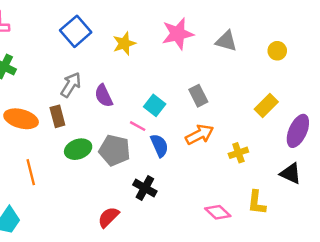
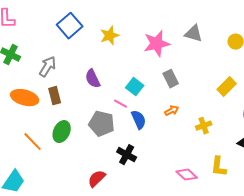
pink star: (178, 34) -> (157, 44), moved
gray arrow: (71, 85) -> (48, 67), moved
orange arrow: (200, 135) -> (172, 111), size x0.6
green ellipse: (78, 149) -> (62, 132), moved, turned -45
orange line: (31, 172) -> (33, 142), turned -30

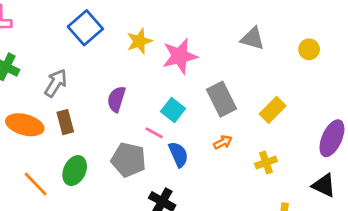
pink star: (157, 44) -> (180, 56), moved
purple semicircle: (93, 79) -> (116, 99), turned 42
gray rectangle: (171, 79) -> (221, 99), size x1.4
yellow rectangle: (227, 87) -> (273, 110), moved

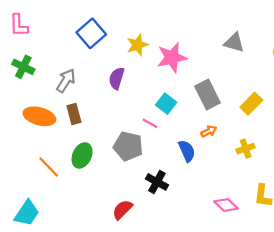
purple semicircle: (116, 99) -> (117, 78), moved
blue semicircle: (178, 154) -> (187, 151), moved

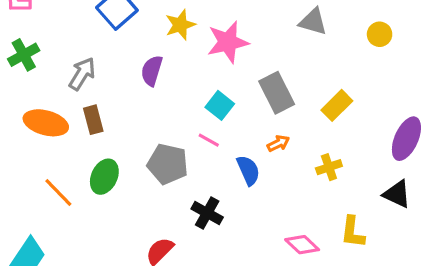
green cross: (23, 67) -> (24, 55), turned 35
pink line: (150, 123) -> (209, 140), moved

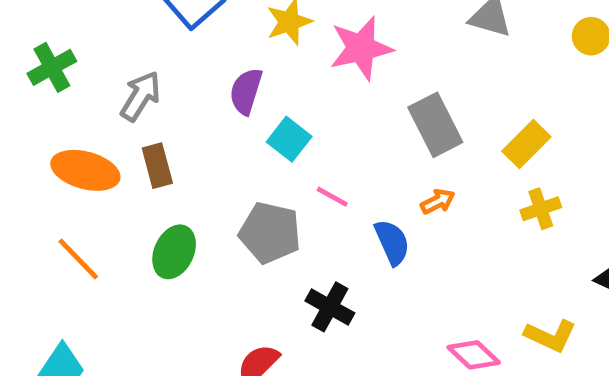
cyan square: (220, 105) -> (289, 139), moved
yellow cross: (329, 167) -> (541, 209), moved
orange line: (58, 192) -> (78, 259), moved
yellow L-shape: (353, 232) -> (550, 336), turned -72

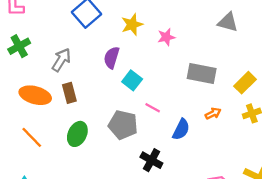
pink star: (361, 48) -> (166, 37), size x0.6
gray rectangle: (435, 125) -> (202, 74), turned -52
orange arrow: (438, 202) -> (213, 113), moved
blue semicircle: (392, 242) -> (181, 129), turned 50

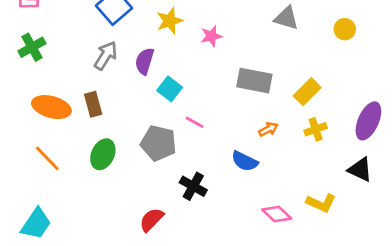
gray arrow: (61, 60) -> (106, 56), moved
blue semicircle: (181, 129) -> (245, 161), moved, turned 90

